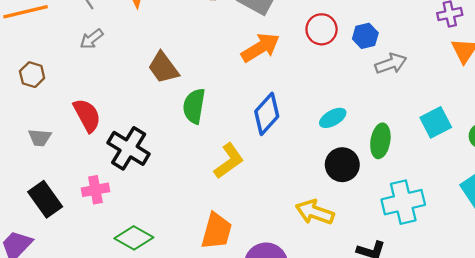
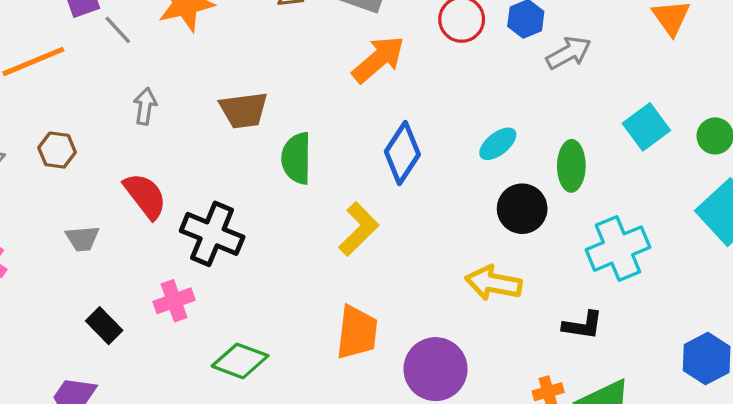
gray arrow: (92, 39) -> (145, 106), moved, turned 145
brown trapezoid: (163, 68) -> (244, 110), turned -52
black rectangle: (45, 199) -> (104, 326), size x0.7

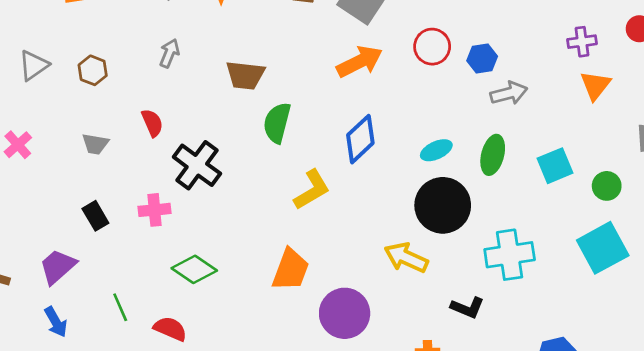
green ellipse: (571, 166) -> (493, 155), moved
red semicircle: (145, 196) -> (152, 123), size x0.7
black circle: (522, 209) -> (443, 205), size x1.4

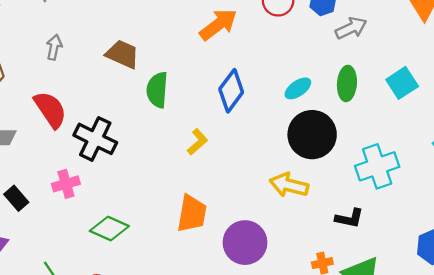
brown trapezoid: (245, 75) -> (122, 54), turned -152
red semicircle: (152, 123) -> (50, 110), size x1.6
yellow L-shape: (312, 190) -> (197, 142), size x0.7

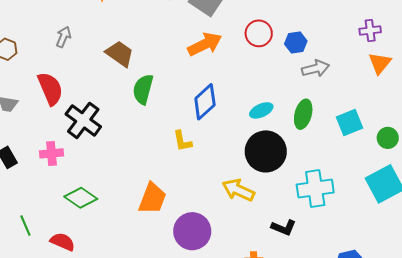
yellow L-shape: (197, 142) -> (182, 141), moved, turned 110

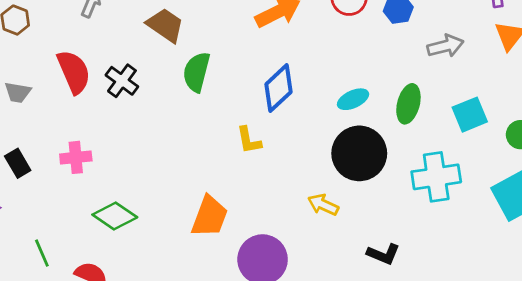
gray arrow: (315, 68) -> (445, 46), moved
black cross: (83, 120) -> (122, 81), moved, size x0.7
cyan cross: (315, 189) -> (436, 177), moved
yellow arrow: (238, 190) -> (323, 205), size x0.7

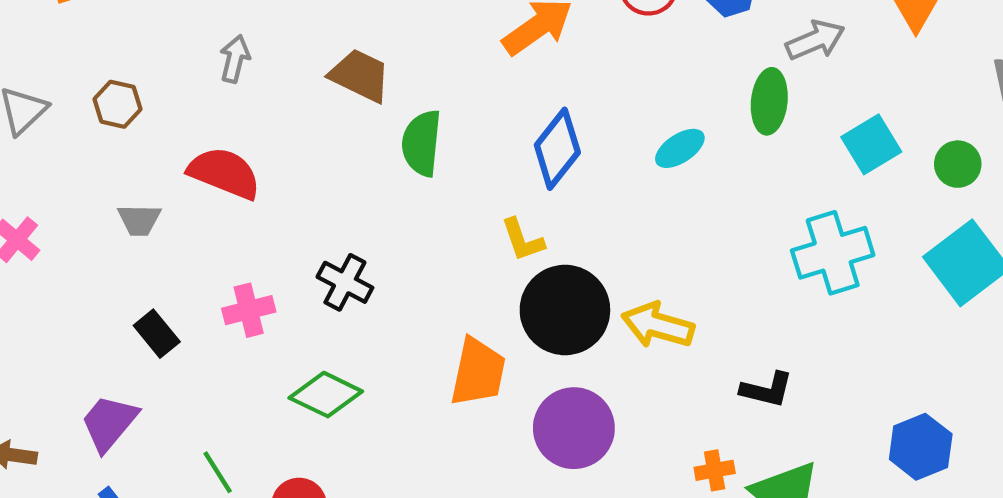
red semicircle: (74, 72) -> (224, 173), turned -36
black cross: (122, 81) -> (345, 282), moved
green ellipse: (408, 104) -> (769, 101), moved
black circle: (359, 153) -> (565, 310), moved
yellow arrow: (323, 205) -> (658, 325), size x1.4

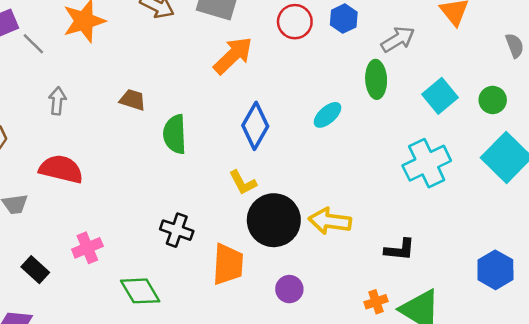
brown trapezoid: (360, 75) -> (133, 100), size x0.7
black cross: (345, 282) -> (177, 230), moved
green diamond: (326, 395) -> (140, 291), turned 42
purple circle: (574, 428) -> (289, 289), size x0.6

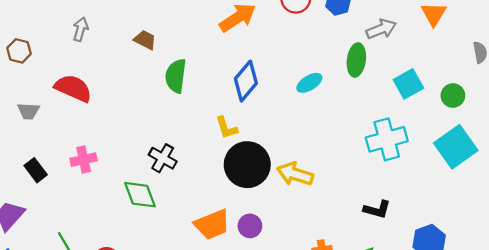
black L-shape: (400, 250) -> (377, 209), moved
orange trapezoid: (228, 264) -> (212, 224), moved, turned 54
green diamond: (140, 291) -> (140, 195), moved

